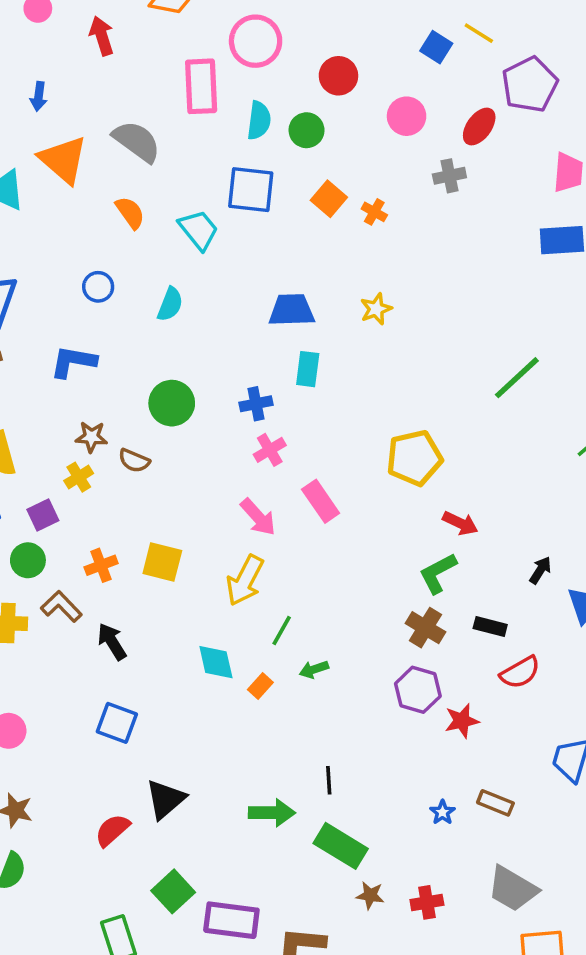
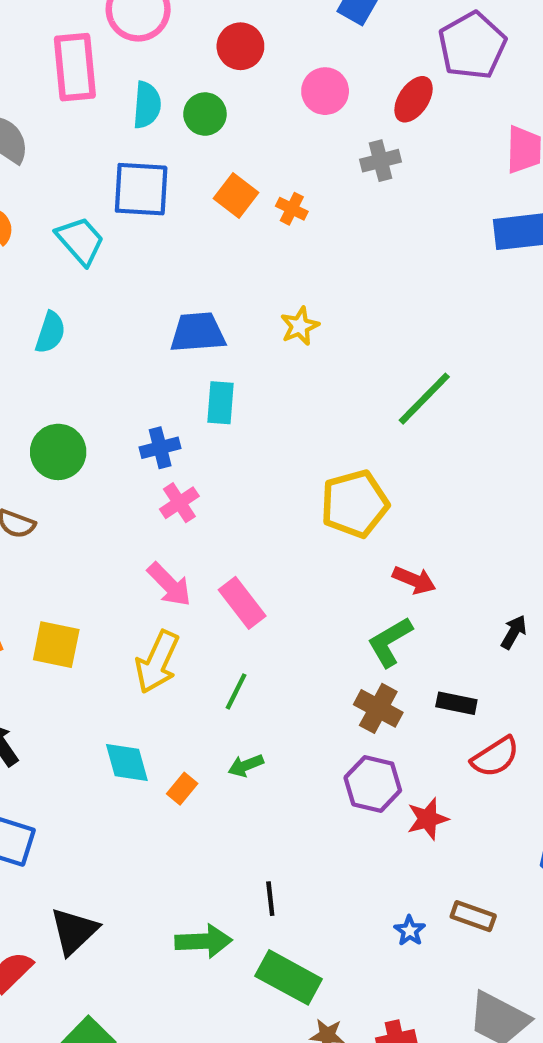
green line: (517, 378) -> (424, 399), moved
pink rectangle: (321, 501) -> (242, 603), moved
green line: (282, 630) -> (236, 691), moved

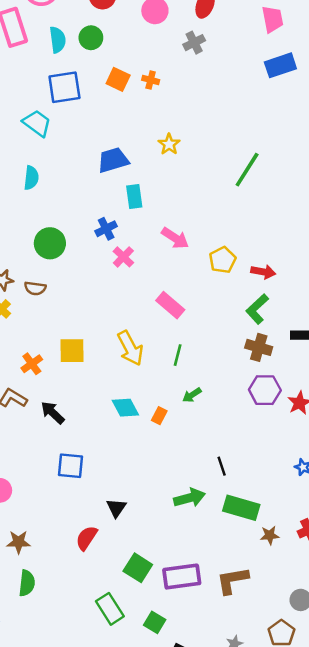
yellow pentagon: (355, 504) -> (223, 260), moved, size x0.7
pink arrow: (169, 585) -> (175, 238), moved
yellow arrow: (157, 662) -> (130, 348), turned -40
black triangle: (74, 931) -> (116, 508), size x0.7

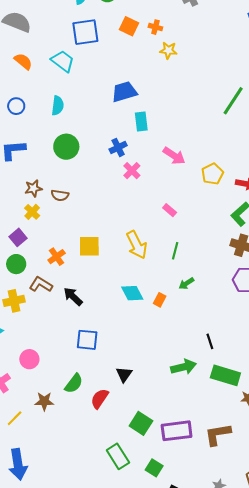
yellow star: (169, 144) -> (168, 50), moved, turned -30
green circle: (50, 243) -> (66, 147), moved
pink rectangle: (170, 305) -> (170, 210), size x0.6
green semicircle: (27, 583) -> (74, 383), moved, turned 30

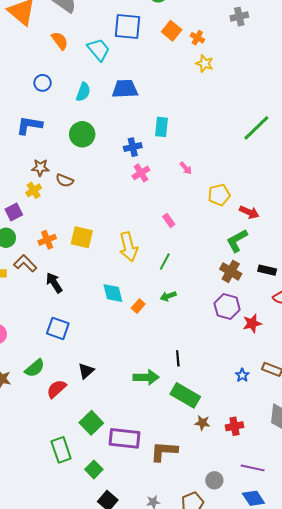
blue trapezoid: (124, 92) -> (125, 89), moved
pink arrow: (174, 156) -> (186, 168), size x0.6

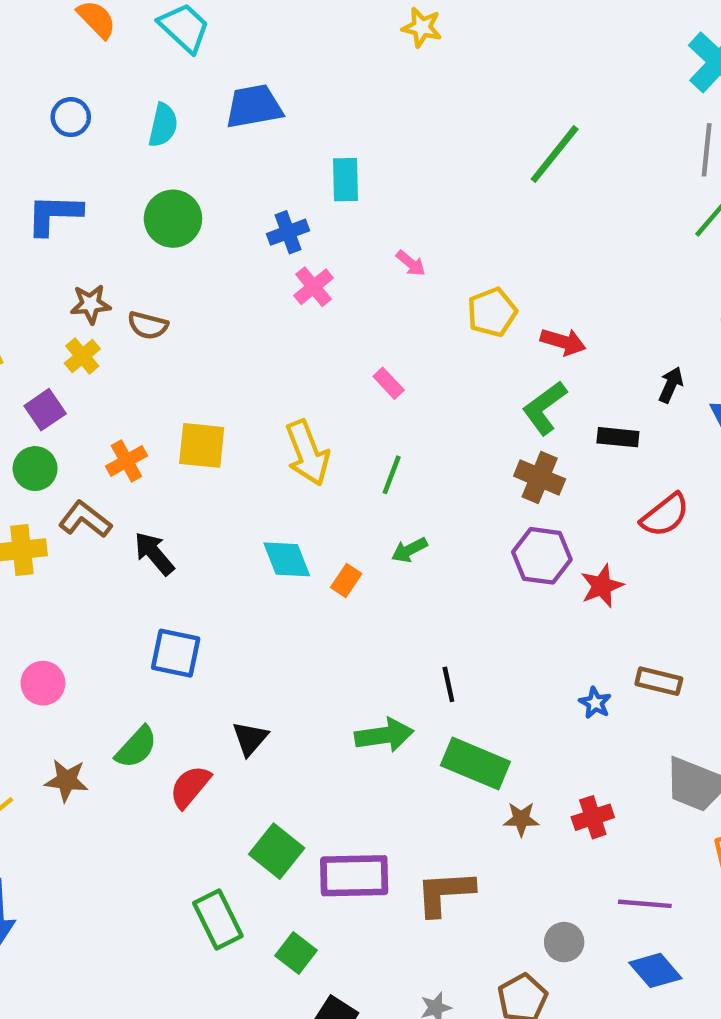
black rectangle: (267, 270) -> (618, 437), moved

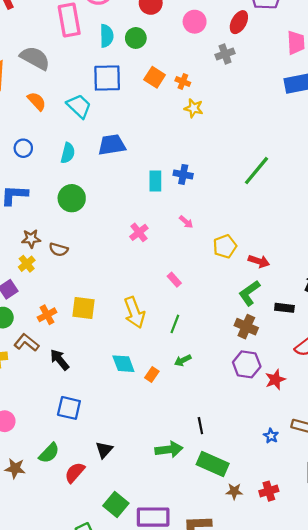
blue cross: (288, 232) -> (183, 174), moved, turned 30

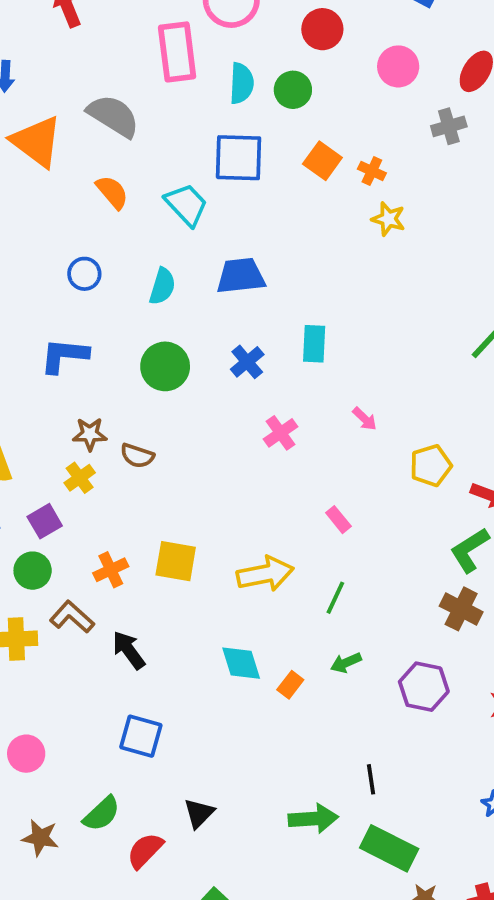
blue cross: (183, 174) -> (247, 362), moved, turned 36
yellow arrow: (134, 313) -> (265, 574), turned -84
purple hexagon: (247, 364) -> (424, 687), moved

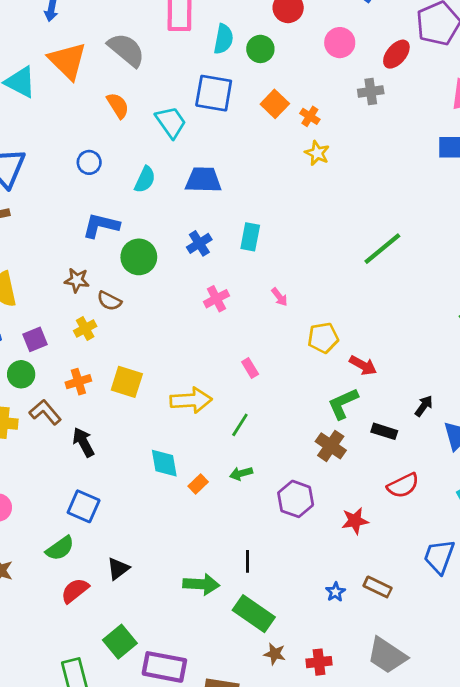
blue L-shape: (64, 356) -> (101, 225), moved
green circle: (165, 366) -> (139, 257), moved
yellow cross: (80, 478) -> (85, 328), moved
green semicircle: (102, 814) -> (60, 548), moved

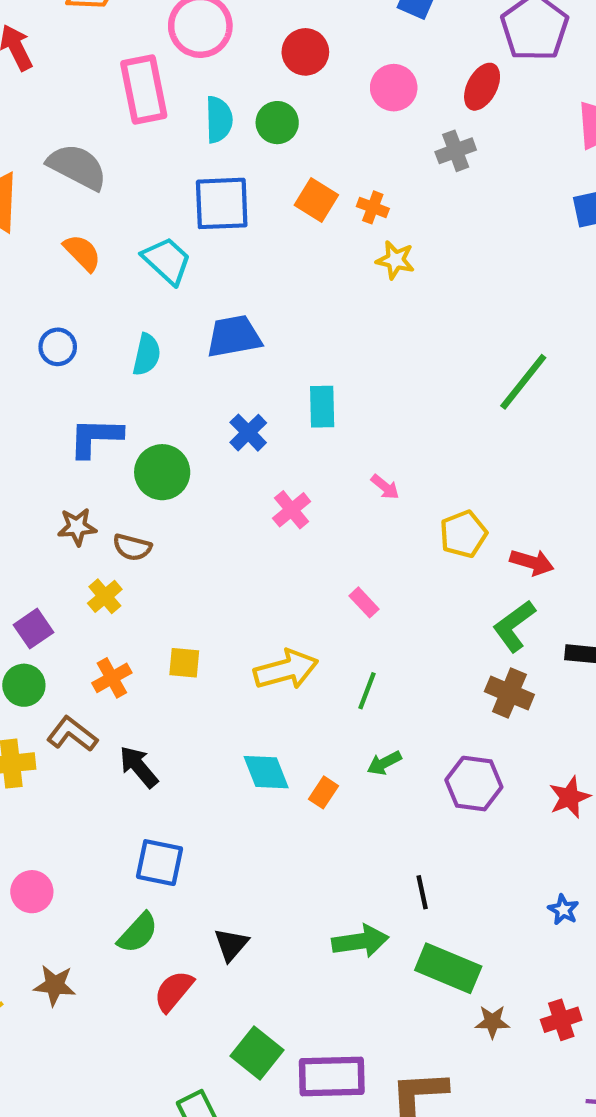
yellow square: (127, 382) -> (184, 663), size x0.7

